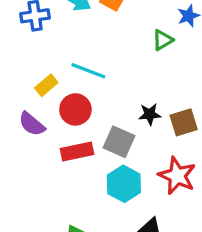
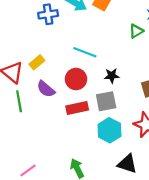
yellow rectangle: (46, 85) -> (37, 62), moved
black star: (150, 114) -> (112, 76), moved
gray square: (119, 142) -> (106, 101), turned -35

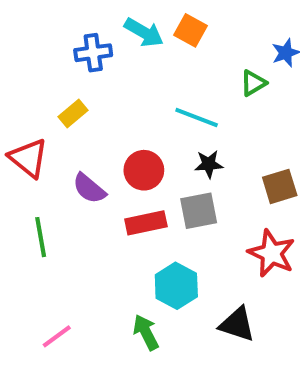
cyan line: (85, 52) -> (197, 118), moved
yellow rectangle: (37, 62) -> (73, 113), moved
green line: (19, 101) -> (41, 237), moved
cyan hexagon: (109, 130) -> (176, 286), moved

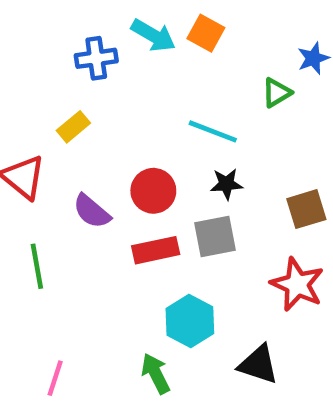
pink line: (57, 336) -> (55, 378), turned -36

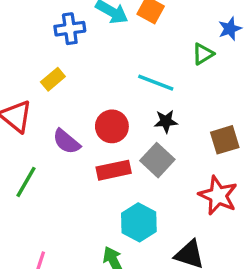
gray square: (215, 236) -> (157, 160), turned -36
green line: (37, 266) -> (26, 182), turned 40

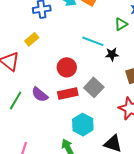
black star: (166, 121) -> (112, 54), moved
purple semicircle: (66, 142) -> (40, 94), moved

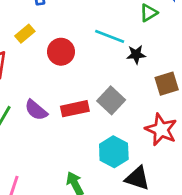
red circle: (67, 67) -> (61, 52), moved
cyan hexagon: (83, 125) -> (114, 152), moved

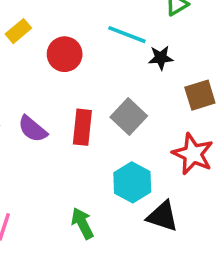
red rectangle: (75, 109) -> (82, 127), turned -72

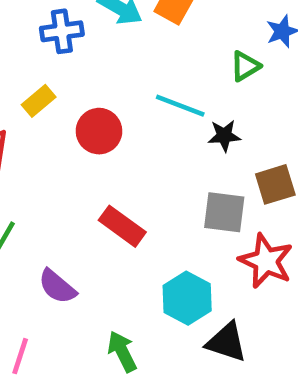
gray square: (129, 116) -> (224, 212), moved, turned -36
red rectangle: (82, 127) -> (122, 226), turned -60
purple semicircle: (33, 129) -> (57, 286), moved

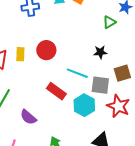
yellow rectangle: (39, 101) -> (20, 54), moved, turned -48
cyan line: (180, 106) -> (77, 73), moved
cyan hexagon: (187, 298) -> (84, 105), moved

